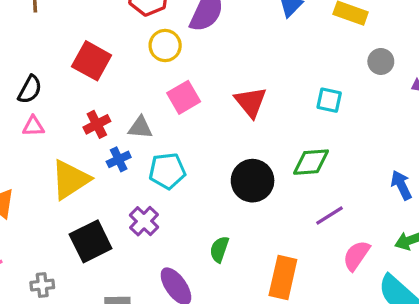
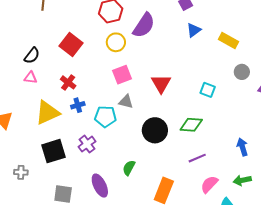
red cross: (97, 124) -> (68, 82), turned -35
gray triangle: (140, 128) -> (126, 102), moved

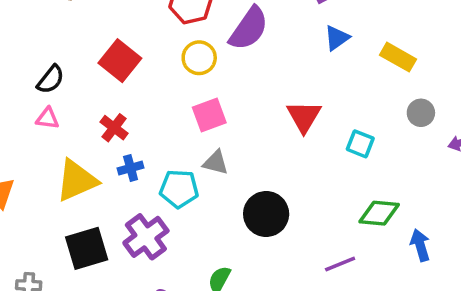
red triangle: (161, 84) -> (304, 116), moved
green diamond: (191, 125) -> (379, 213), moved
purple cross: (87, 144) -> (146, 237), size x1.4

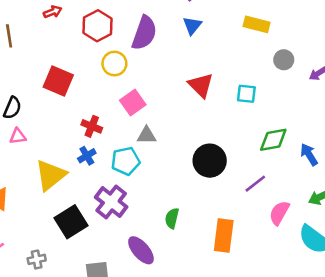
blue triangle: (337, 38) -> (192, 25), moved
red cross: (114, 128) -> (92, 126), moved
black circle: (266, 214) -> (210, 161), moved

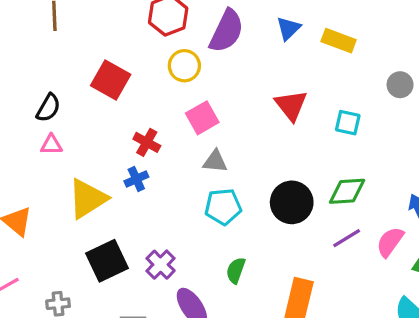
yellow rectangle: (257, 24) -> (339, 41), moved
green diamond: (273, 140) -> (347, 191), moved
cyan pentagon: (125, 161) -> (223, 207), moved
purple cross: (111, 202) -> (161, 265), moved, size x0.7
pink semicircle: (279, 213) -> (390, 242), moved

